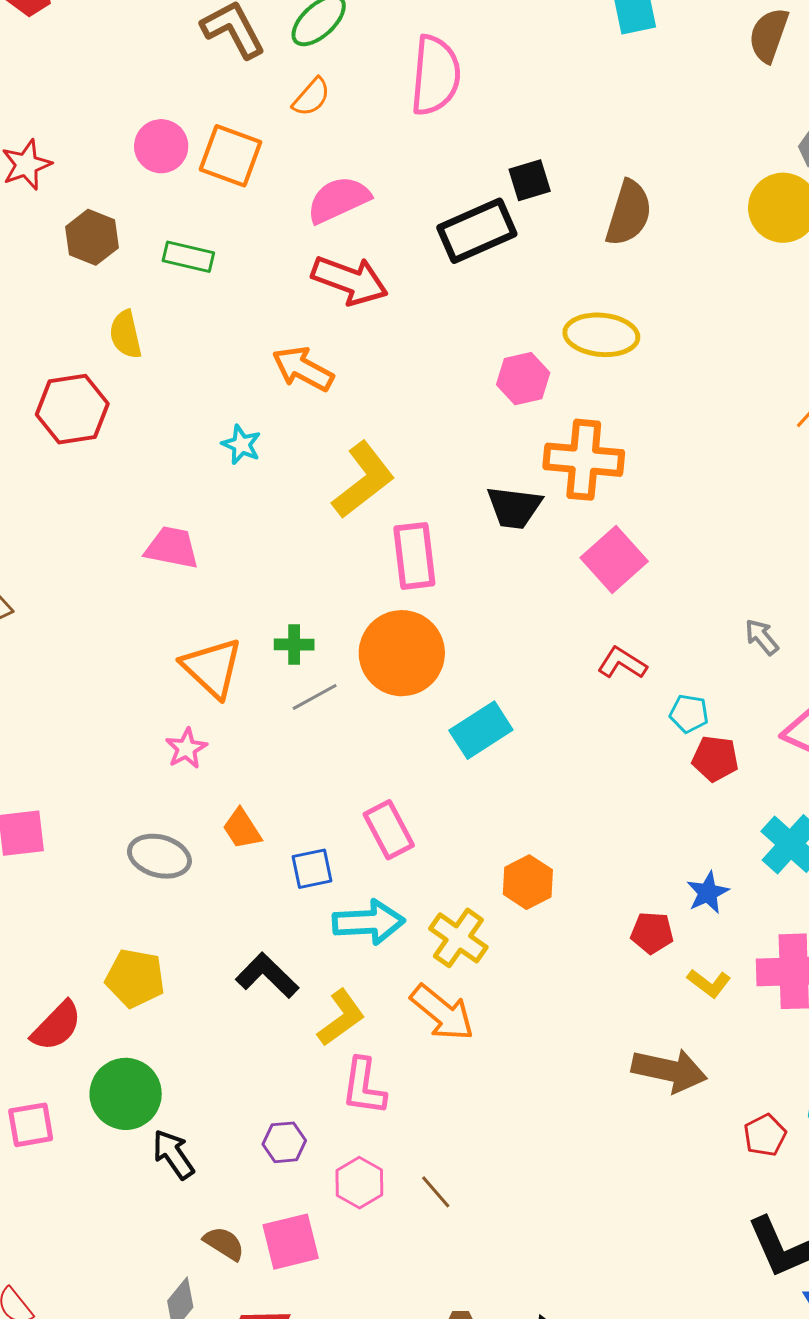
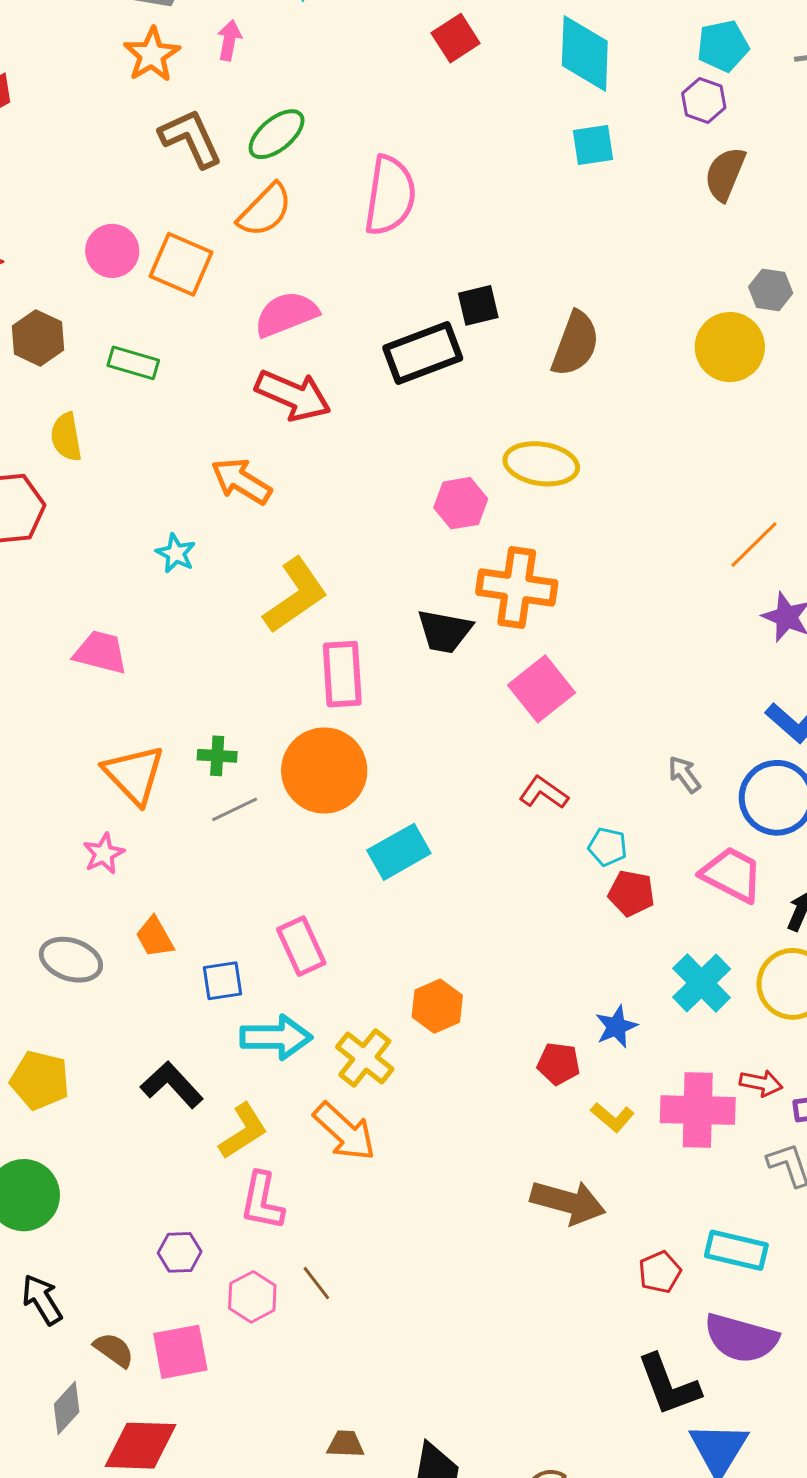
orange semicircle: (311, 97) -> (265, 210), size x1.4
black arrow: (173, 1154) -> (42, 1300), moved
brown line: (436, 1192) -> (316, 1283), moved

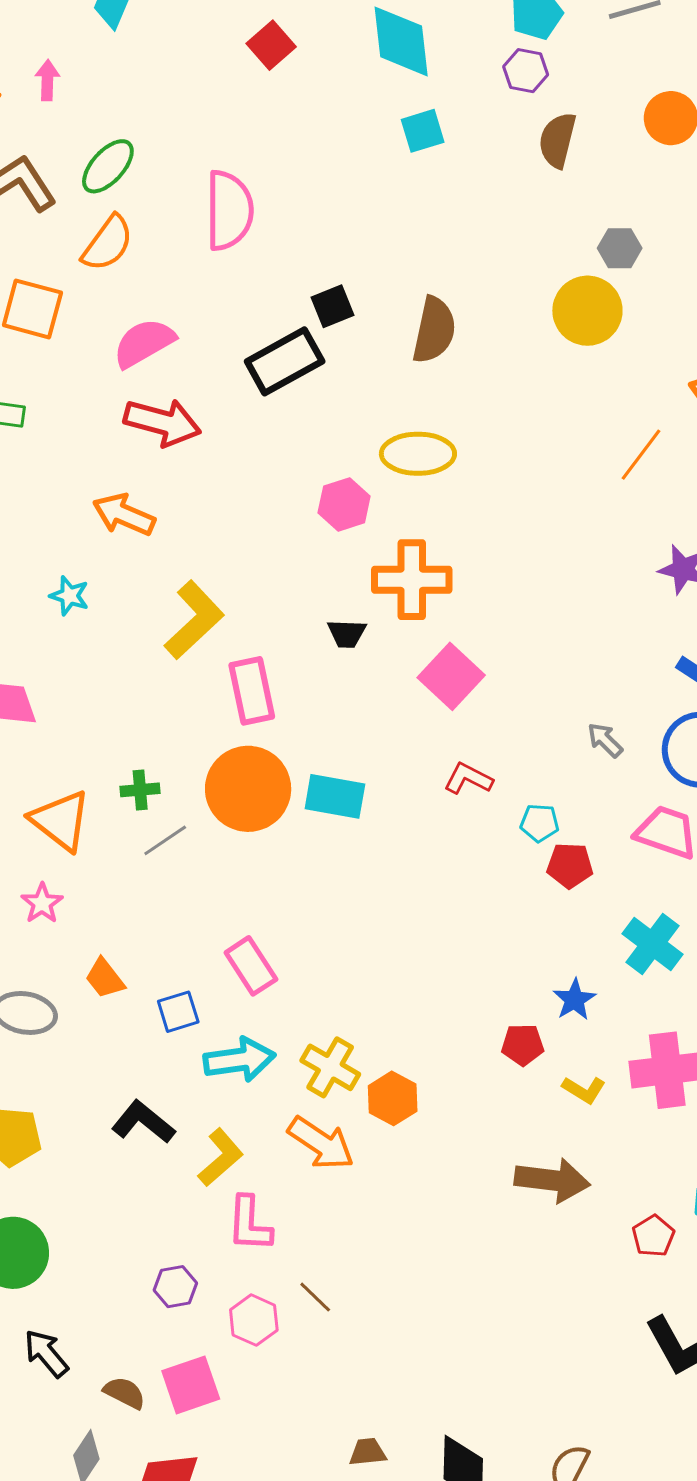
orange line: (754, 545) -> (641, 455), moved
black trapezoid: (445, 631) -> (347, 634), size x0.7
cyan rectangle: (399, 852) -> (335, 796), moved, turned 48
orange hexagon: (437, 1006) -> (393, 1098), moved

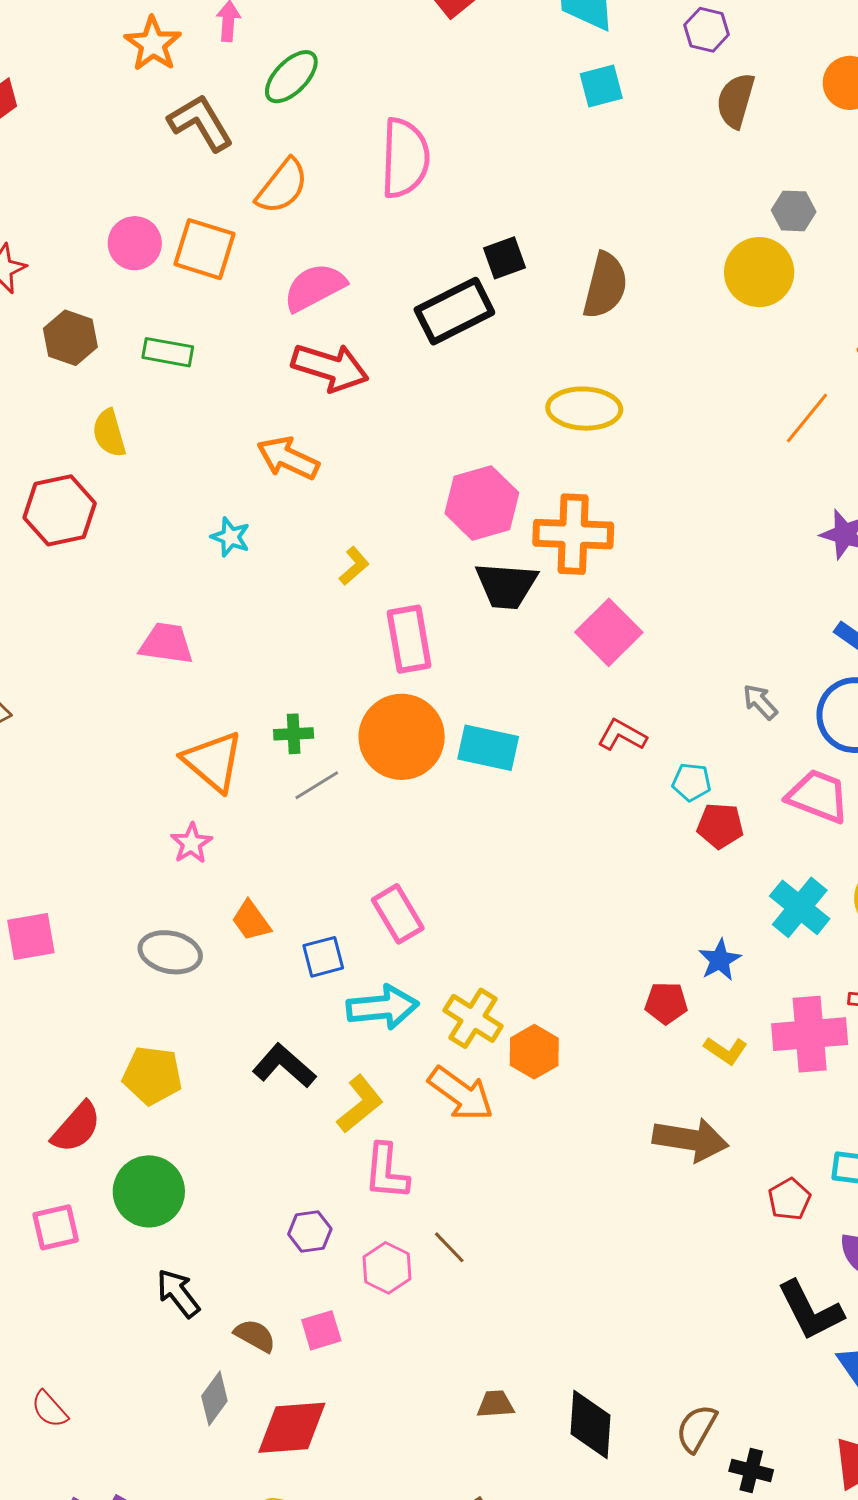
green ellipse: (108, 166) -> (291, 77), moved
pink hexagon: (344, 504) -> (482, 503), moved, size x1.4
yellow L-shape: (194, 620) -> (354, 566), size x0.5
black trapezoid: (347, 634) -> (506, 585), size x1.6
pink square: (191, 1385) -> (321, 1330), size x0.7

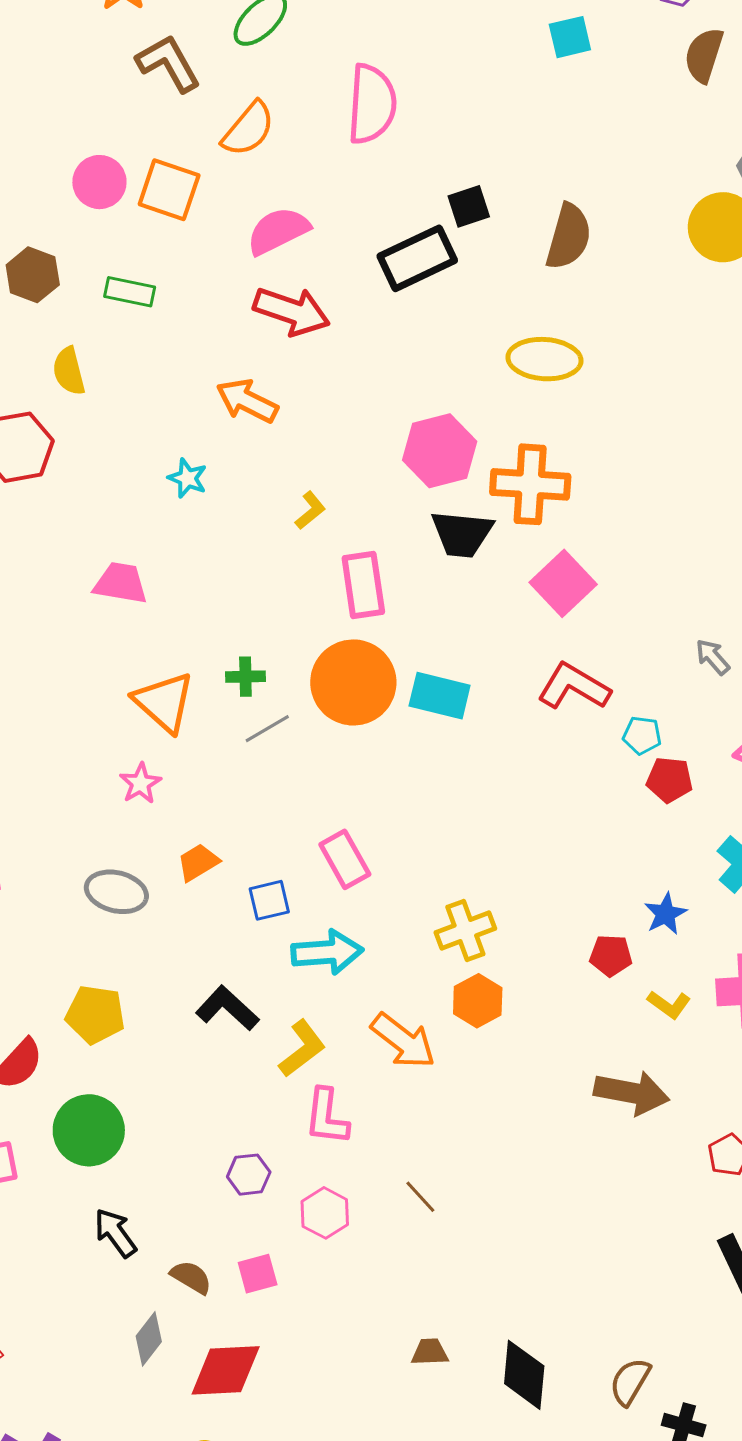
red L-shape: (622, 735) -> (574, 687), size x1.5
orange trapezoid: (251, 921) -> (198, 862), turned 93
yellow cross: (473, 1018) -> (465, 931), moved, turned 36
brown line: (449, 1247) -> (420, 1197), moved

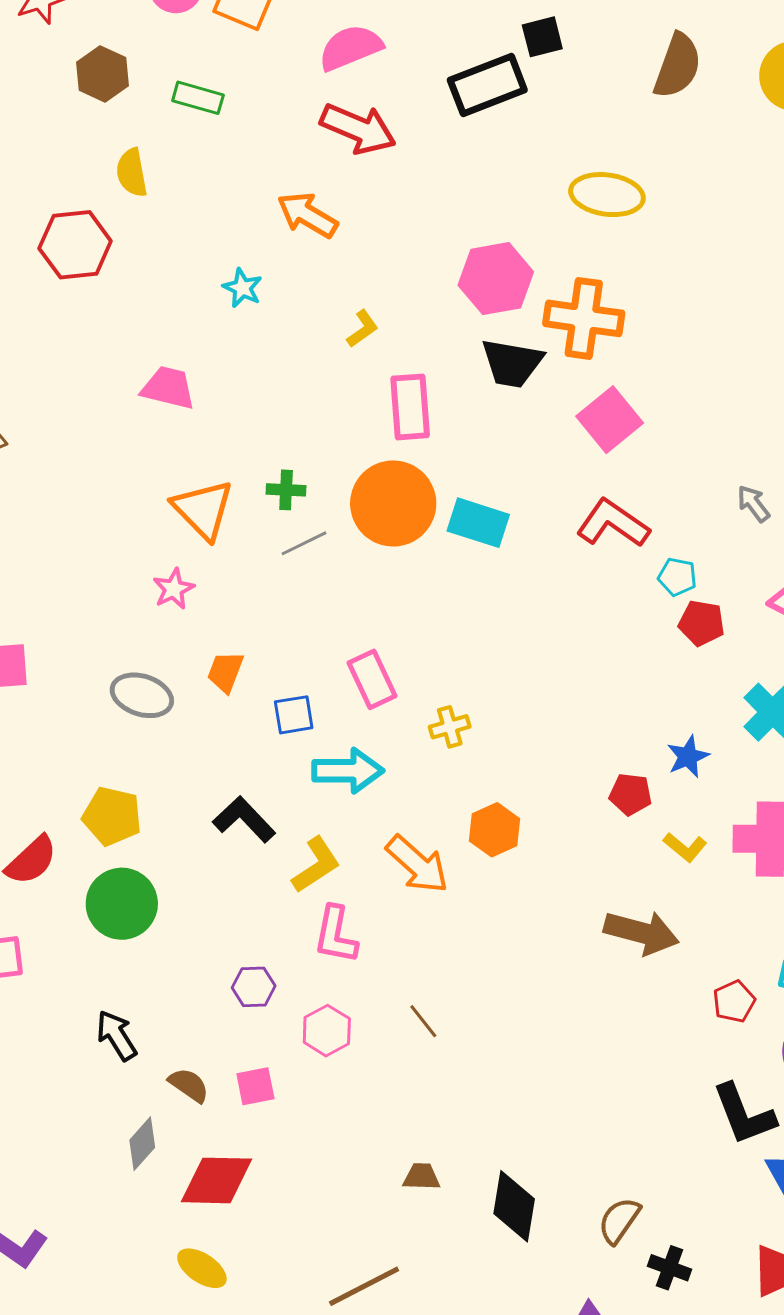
brown semicircle: (569, 237) -> (677, 66), moved
orange trapezoid: (198, 862) -> (225, 672), turned -42
yellow cross: (465, 931) -> (450, 727), moved, size x0.7
green circle: (89, 1130) -> (122, 904), moved

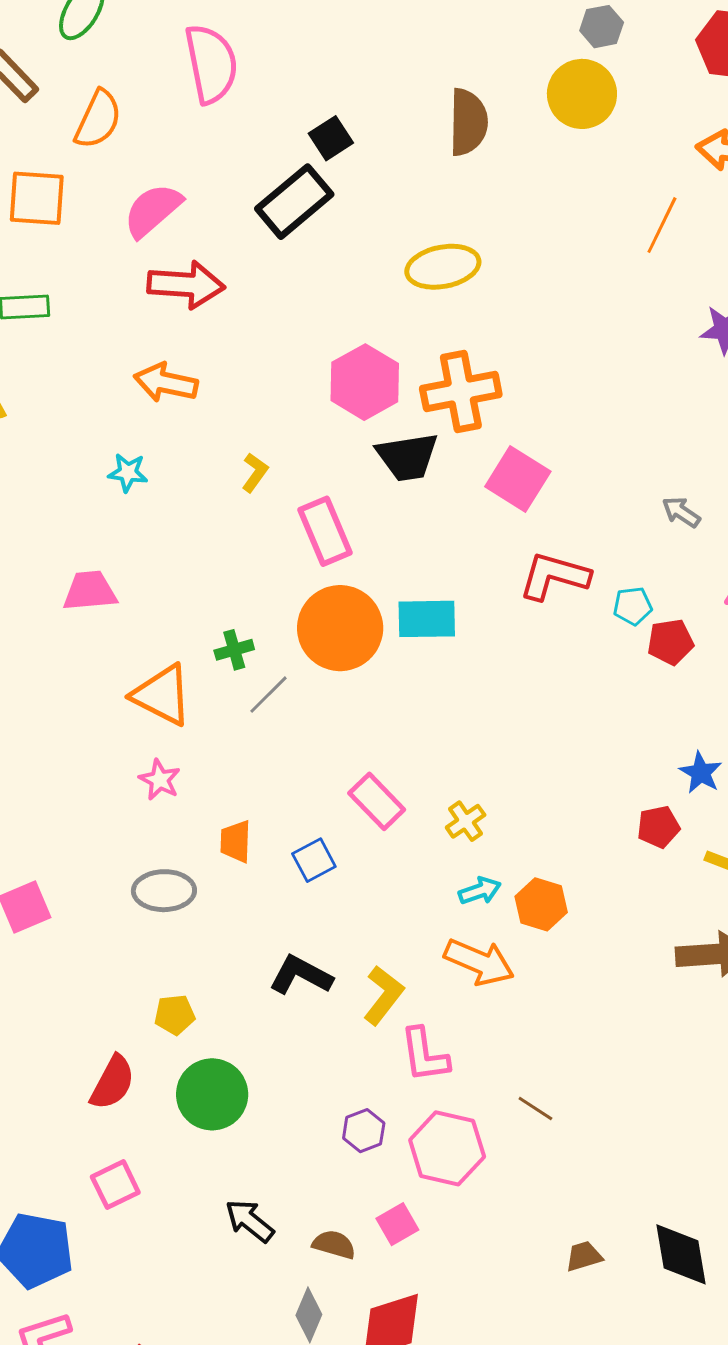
cyan arrow: (348, 771) -> (480, 891), moved, size x0.6
yellow pentagon: (112, 816) -> (175, 1015), size x0.7
pink hexagon: (327, 1031) -> (447, 1148), size x1.5

